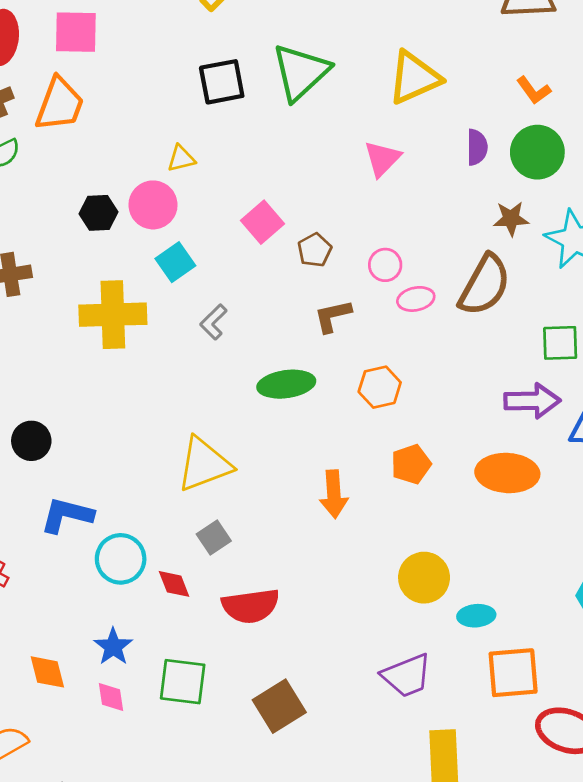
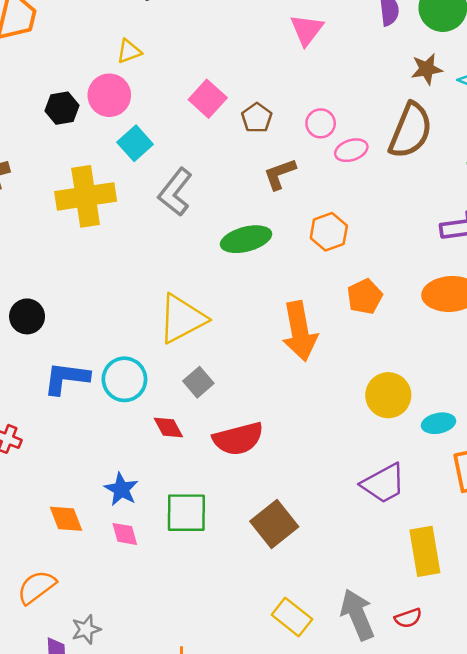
gray L-shape: (214, 322) -> (175, 192), size x1.5
orange arrow: (334, 494) -> (300, 331), size x1.4
cyan circle: (121, 559) -> (124, 379), moved

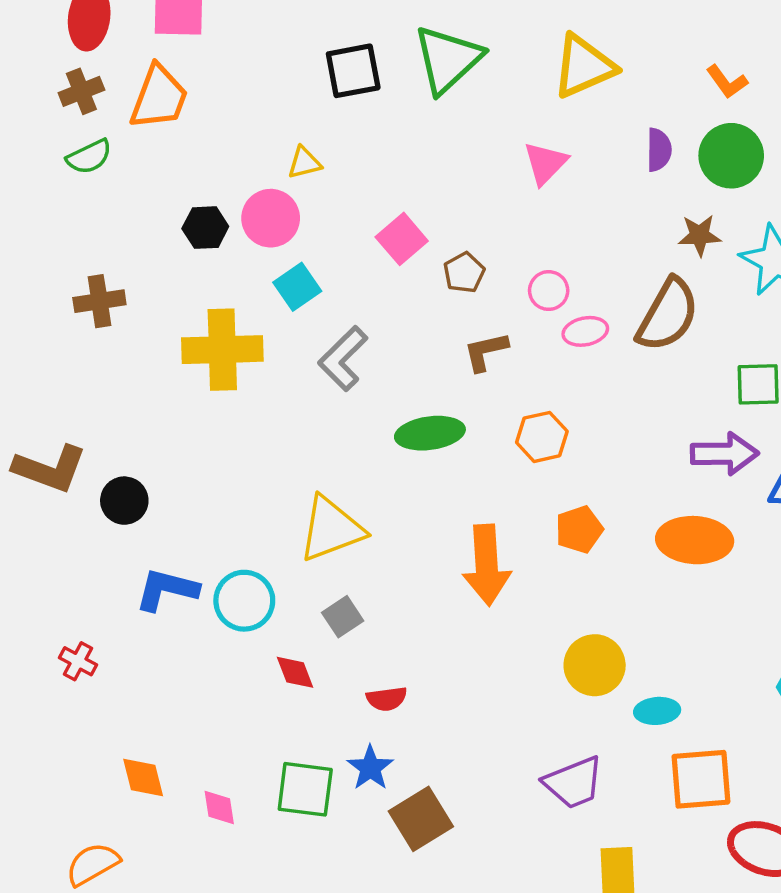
red semicircle: (238, 439) -> (387, 699), size x0.6
blue star: (121, 489) -> (370, 768), moved

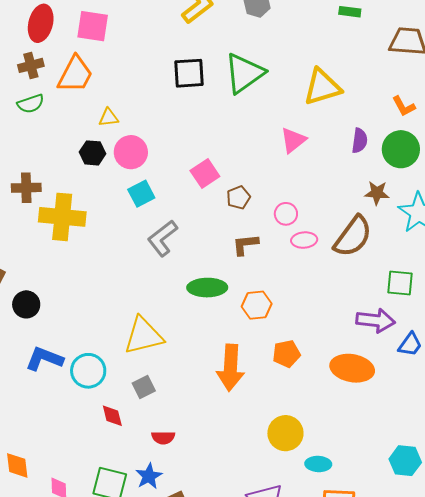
yellow triangle: (304, 163) -> (109, 117), moved
yellow cross: (222, 350) -> (62, 217), moved
orange hexagon: (542, 437) -> (257, 305), moved

